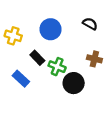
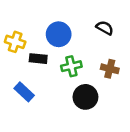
black rectangle: (37, 58) -> (38, 59), moved, turned -40
green cross: (57, 67) -> (71, 66), moved, turned -35

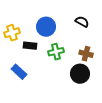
yellow cross: (15, 42) -> (12, 33), turned -35
black circle: (85, 97) -> (80, 74), moved

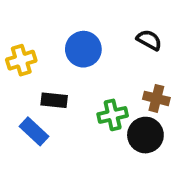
black rectangle: (30, 46) -> (54, 100), moved
green cross: (56, 52) -> (113, 115), moved

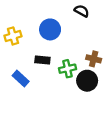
black semicircle: (149, 40) -> (82, 11), moved
black rectangle: (54, 100) -> (42, 60), moved

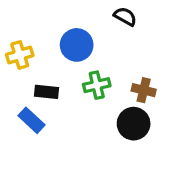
black rectangle: (42, 60) -> (46, 92), moved
green cross: (67, 69) -> (97, 85), moved

